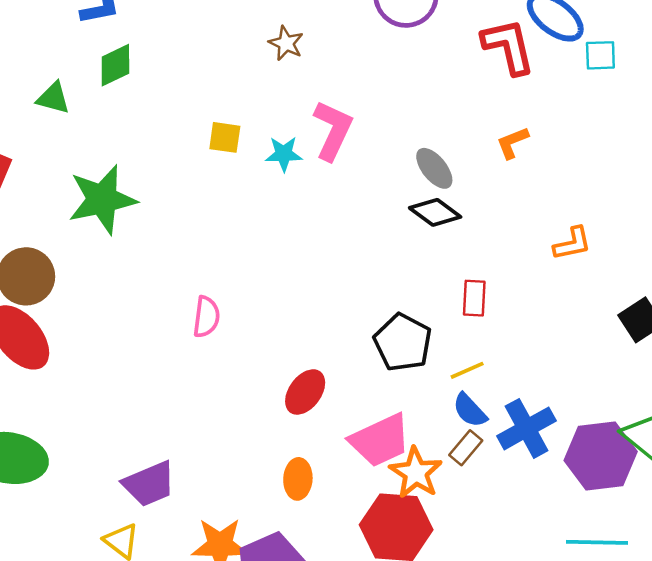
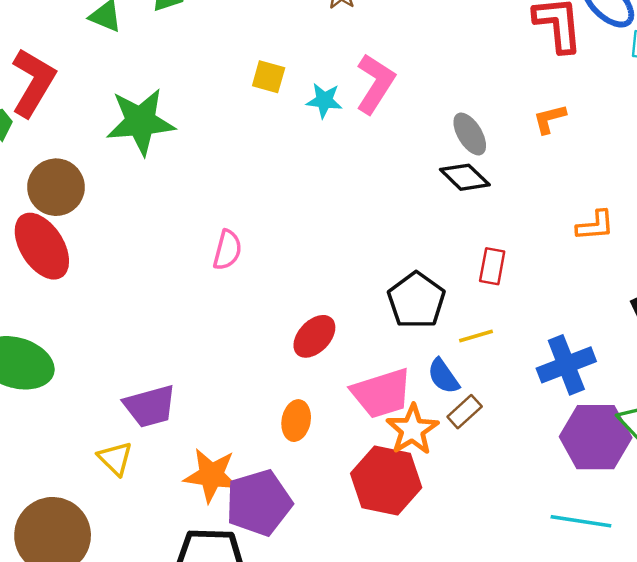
blue semicircle: (470, 410) -> (443, 376), moved
blue cross: (527, 428) -> (566, 365), moved

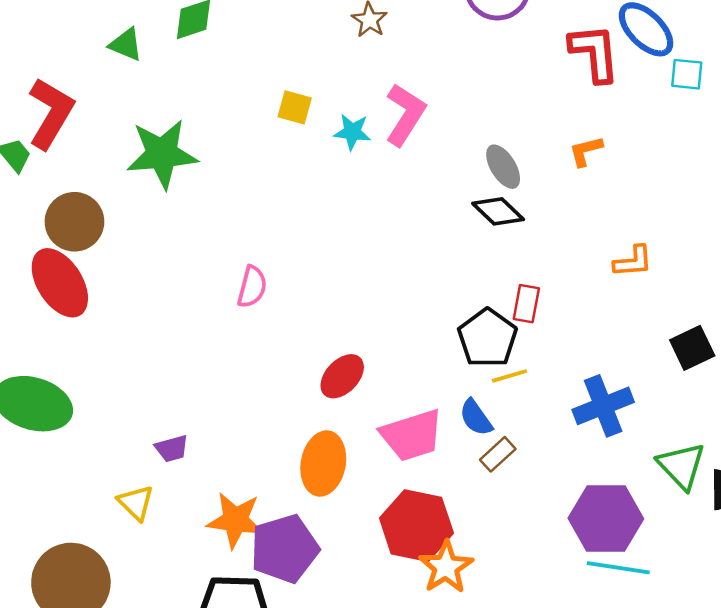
black pentagon: (416, 300) -> (487, 338), moved
purple trapezoid: (150, 406) -> (172, 449), size x0.6
orange ellipse: (296, 421) -> (323, 463), size x1.5
orange star: (412, 430) -> (446, 567), moved
purple hexagon: (596, 437) -> (606, 519), moved

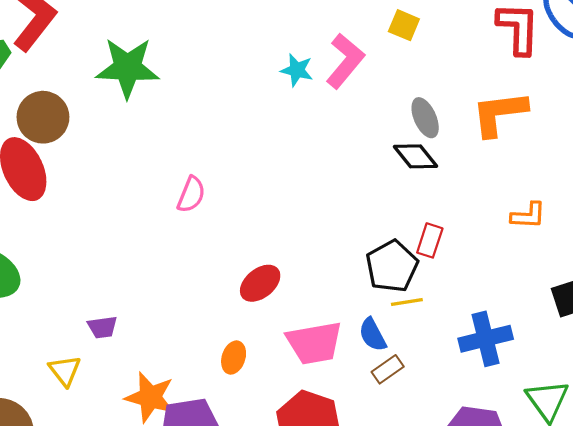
yellow square: (295, 107) -> (404, 25), moved
orange L-shape: (586, 151) -> (499, 113), size x1.8
orange ellipse: (323, 463) -> (234, 358), size x0.6

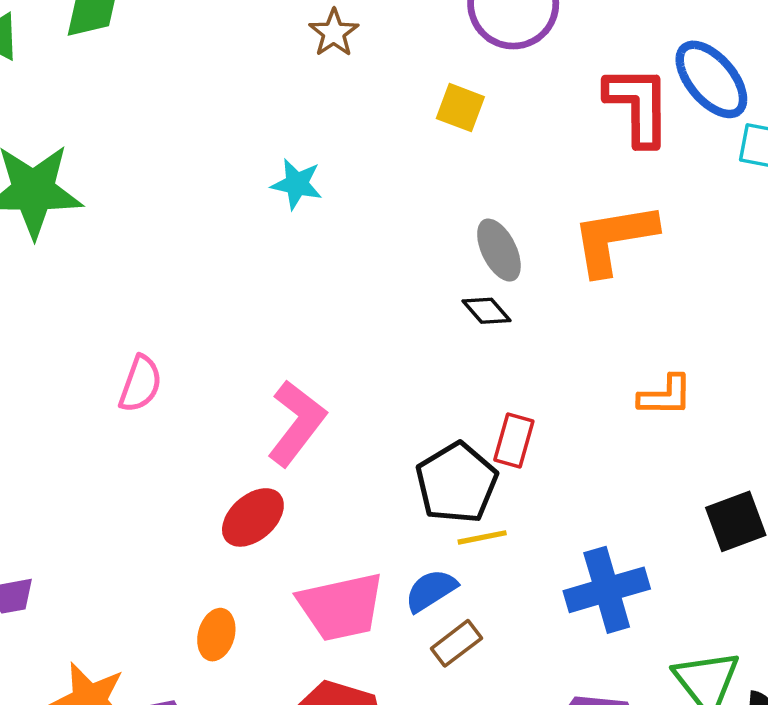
pink L-shape: (345, 61) -> (297, 423), moved
black diamond: (416, 156) -> (487, 311), size x0.7
blue semicircle: (373, 335) -> (431, 590), turned 88

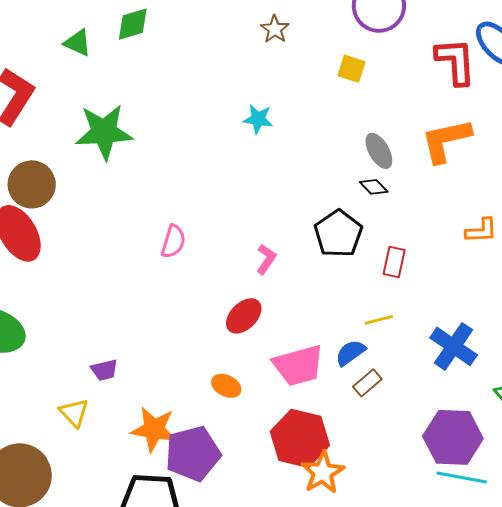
pink L-shape: (297, 423) -> (266, 259), size x0.6
black pentagon: (457, 483) -> (338, 234), moved
blue cross: (607, 590) -> (454, 346), turned -36
orange ellipse: (216, 635) -> (226, 386), turned -76

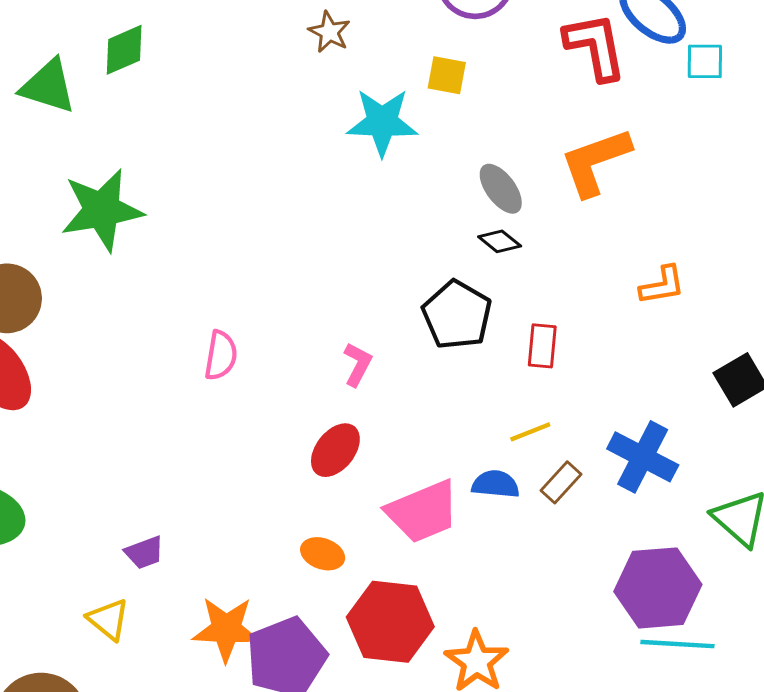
green triangle: (78, 43) -> (48, 86), size x1.4
cyan star: (258, 119) -> (382, 122), moved, size x1.6
blue semicircle: (351, 353) -> (496, 484), turned 48
brown rectangle: (367, 383) -> (561, 482), moved
red hexagon: (300, 438) -> (390, 622), moved

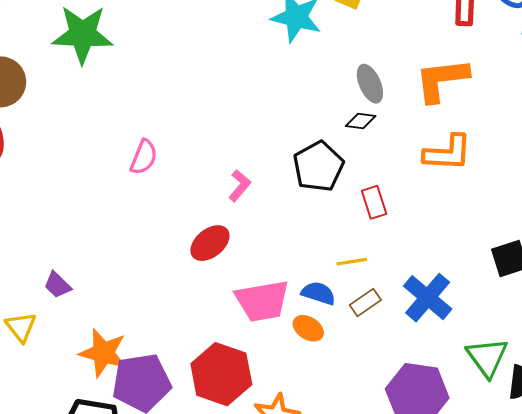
black diamond: (500, 241) -> (361, 121), turned -44
orange L-shape: (662, 285) -> (448, 153), moved, size x1.4
red rectangle: (542, 346) -> (374, 202), turned -36
purple trapezoid: (144, 552) -> (57, 285), turned 52
orange ellipse: (323, 554) -> (308, 328), moved

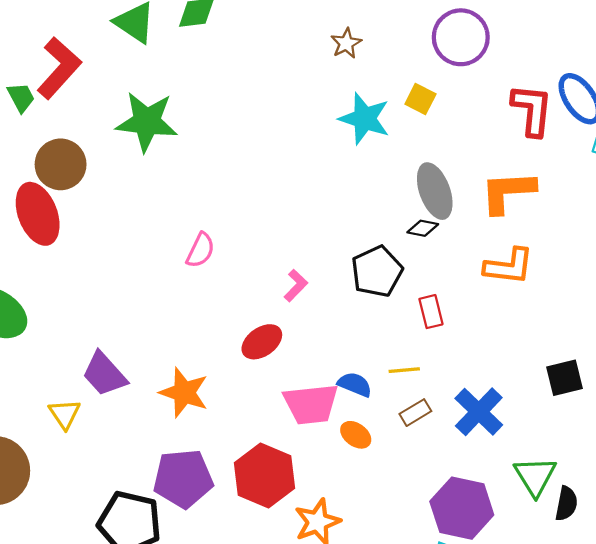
gray ellipse: (370, 84) -> (435, 191), size x1.4
purple trapezoid: (57, 285) -> (104, 374), size x1.6
blue semicircle: (318, 293) -> (355, 384), moved
orange star: (103, 353) -> (184, 393), moved

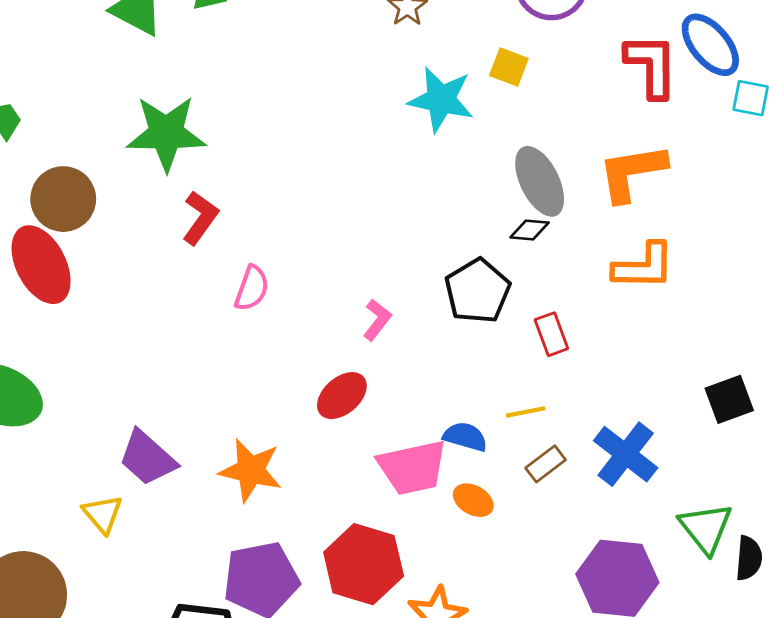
red L-shape: (59, 68) -> (200, 218), moved, size x0.7

